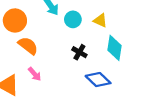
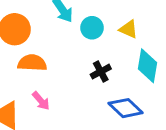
orange semicircle: (28, 46) -> (32, 63), turned -35
black cross: (79, 52) -> (101, 72), turned 32

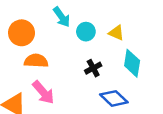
pink arrow: (41, 101) -> (43, 92), size x1.5

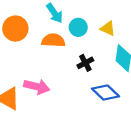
orange semicircle: (36, 61) -> (53, 40), moved
pink arrow: (43, 92) -> (37, 87), turned -35

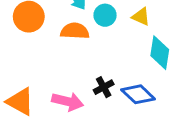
black cross: (85, 63) -> (104, 87), moved
pink arrow: (37, 87) -> (68, 102), moved

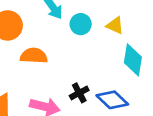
orange semicircle: (75, 31) -> (34, 56), moved

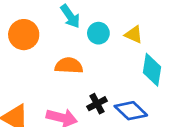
orange semicircle: (34, 56) -> (69, 66), moved

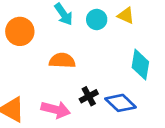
cyan circle: (98, 33) -> (97, 19), moved
yellow triangle: (134, 35) -> (126, 16), moved

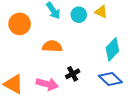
cyan diamond: (140, 65) -> (112, 49), turned 35
blue diamond: (120, 103) -> (110, 79), moved

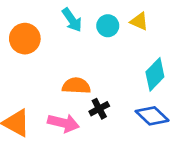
orange semicircle: (52, 46) -> (76, 86), moved

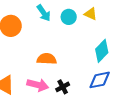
black cross: (99, 109) -> (63, 87), moved
blue diamond: (152, 116) -> (100, 80), turned -55

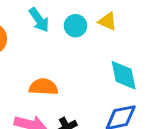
cyan diamond: (102, 51) -> (124, 75), turned -55

